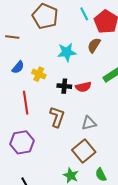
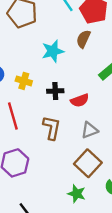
red semicircle: (83, 87) -> (80, 100), moved

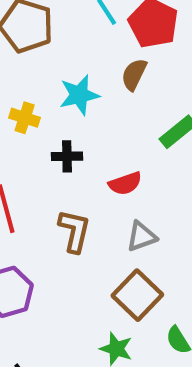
yellow cross: (24, 81) -> (25, 118), moved
black cross: (55, 91) -> (67, 156), moved

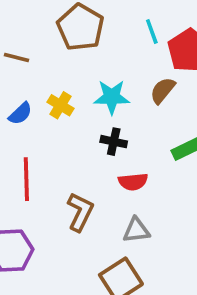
black cross: (67, 156) -> (114, 142), moved

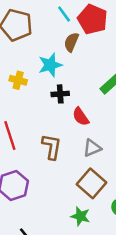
brown semicircle: (163, 90) -> (71, 42), moved
red semicircle: (133, 182) -> (81, 117), turned 78

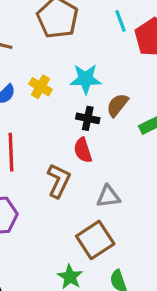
brown semicircle: (71, 42) -> (117, 105), moved
red semicircle: (81, 117) -> (83, 150), moved

